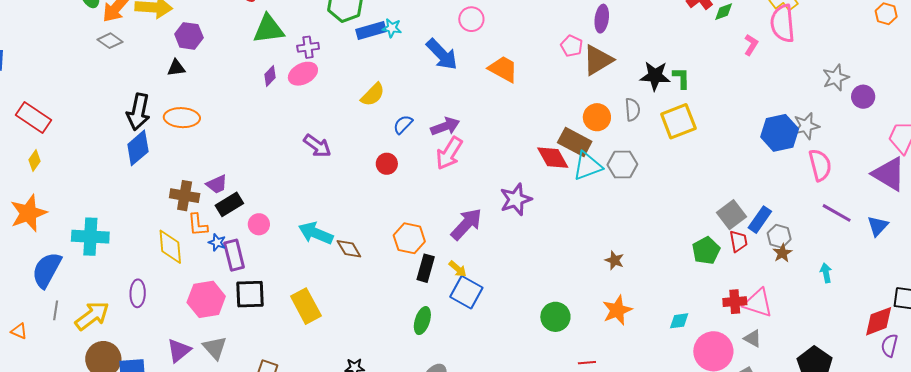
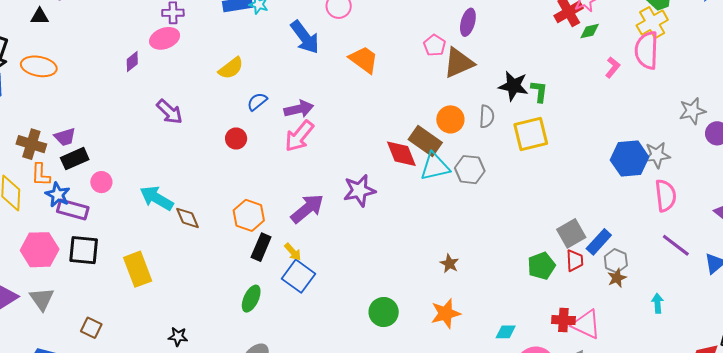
purple diamond: (270, 76) -> (132, 62), moved
blue star: (217, 242) -> (58, 195), size x1.4
purple rectangle: (234, 255) -> (73, 209), turned -68

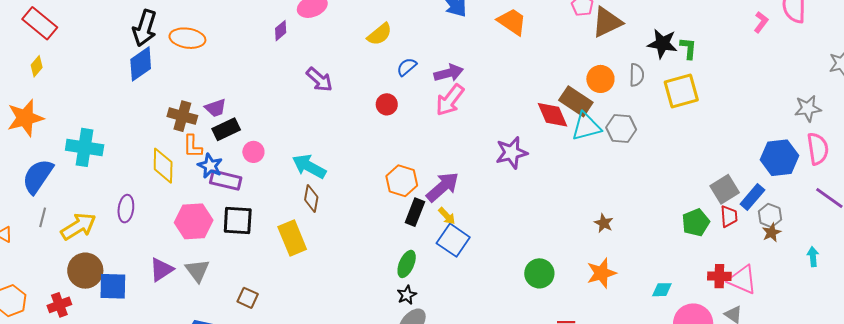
blue hexagon: (630, 158) -> (779, 158), moved
purple arrow: (307, 209) -> (443, 187), moved
brown diamond: (188, 218) -> (311, 198), moved, turned 36
black star: (178, 337) -> (407, 295), moved, turned -30

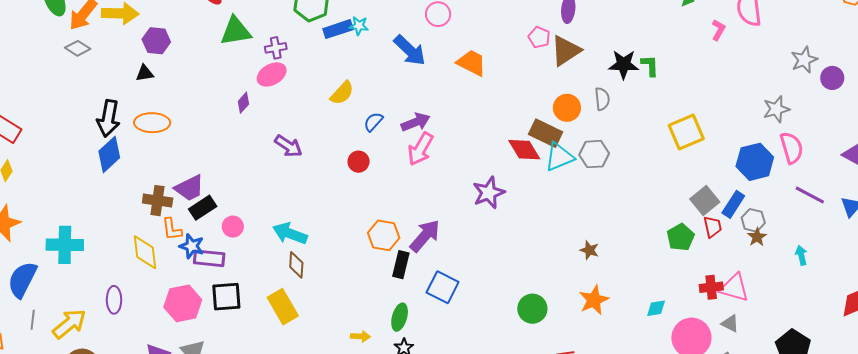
yellow square: (681, 91) -> (686, 132), moved
purple trapezoid: (216, 108) -> (189, 188), size x1.4
yellow arrow: (447, 216) -> (360, 336), moved, turned -36

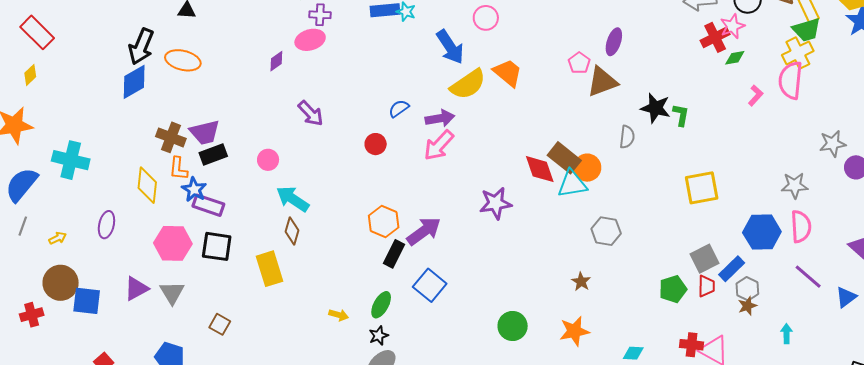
yellow semicircle: (342, 93) -> (468, 84), moved, size x1.4
orange circle: (567, 108) -> (587, 168), moved
gray hexagon: (594, 154) -> (606, 231), moved
pink circle: (233, 227) -> (268, 160), moved
yellow arrow: (69, 324) -> (58, 238), size x0.5

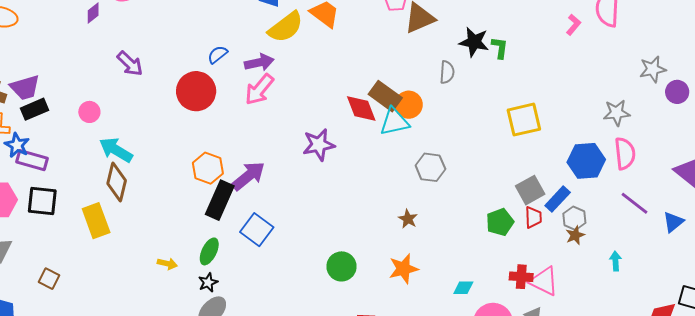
red circle: (376, 144) -> (196, 91), size x1.8
brown diamond: (292, 231) -> (117, 182), size x1.4
black rectangle: (394, 254) -> (220, 200), size x1.4

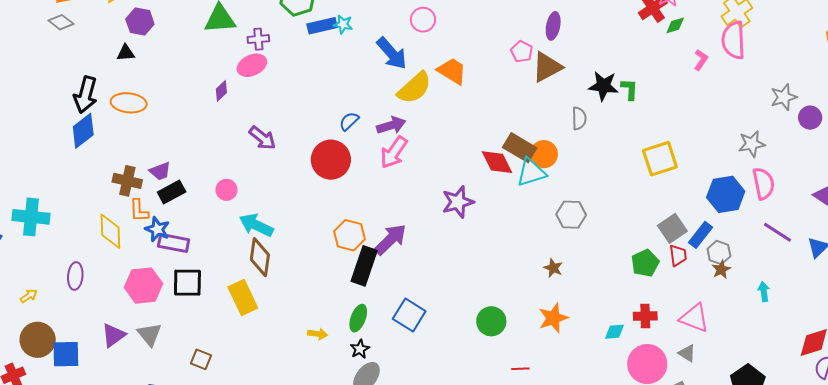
purple trapezoid: (25, 88) -> (160, 171), size x0.7
blue square: (257, 230) -> (409, 315), moved
red cross: (521, 277) -> (645, 316), moved

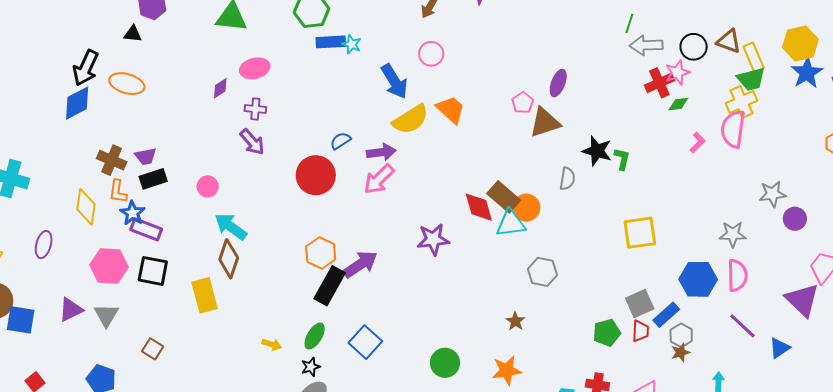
purple cross: (258, 39) -> (255, 109), moved

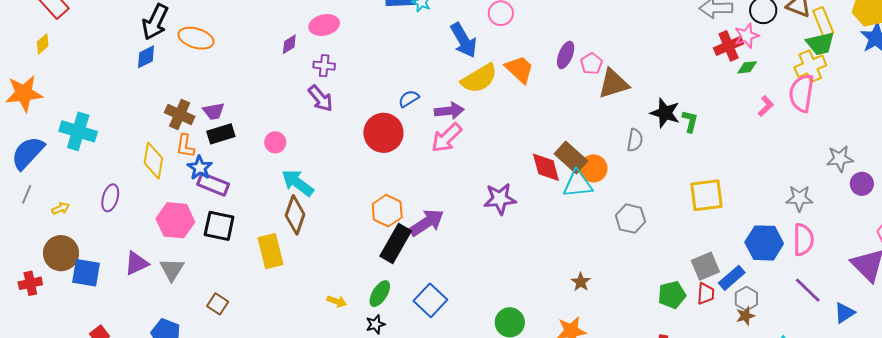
purple ellipse: (558, 83) -> (566, 55), moved
blue diamond: (77, 103) -> (146, 57), size x0.7
gray hexagon: (542, 272) -> (630, 219), moved

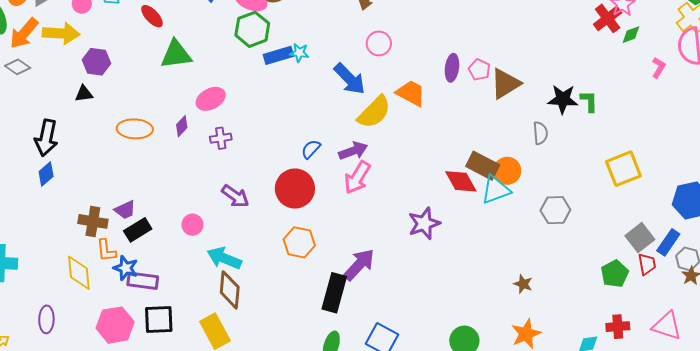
orange ellipse: (196, 38) -> (135, 129), moved
purple arrow: (320, 98) -> (235, 196), moved
orange hexagon: (387, 211) -> (299, 242), moved

